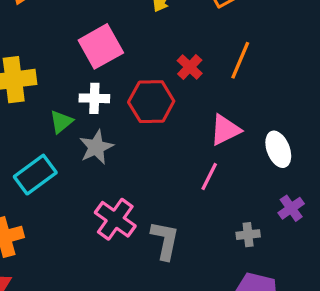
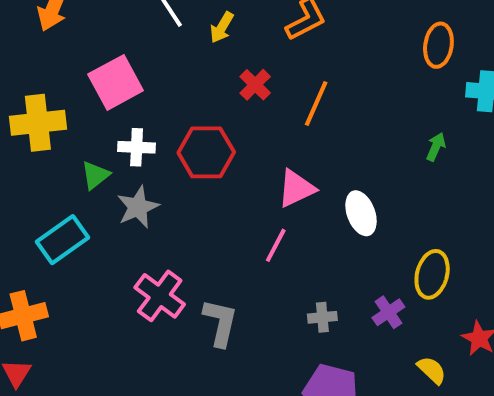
pink square: (101, 46) -> (116, 82), moved
red cross: (190, 67) -> (255, 85), moved
purple cross: (291, 208) -> (388, 312), moved

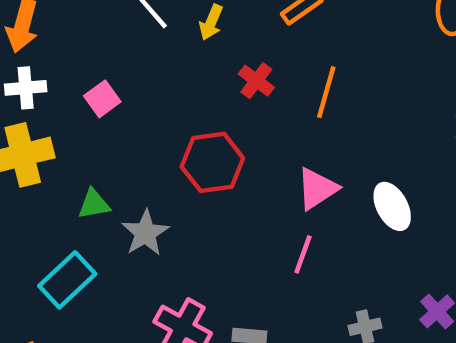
pink square: (116, 82) -> (102, 99), size x0.6
white cross: (137, 147) -> (26, 88), moved
green triangle: (95, 175) -> (94, 204), turned 36

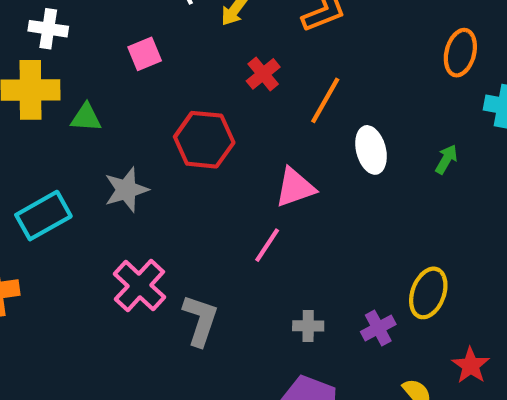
pink square: (102, 99) -> (145, 54), moved
green triangle: (94, 204) -> (86, 118), moved
white ellipse: (392, 206) -> (371, 150), moved

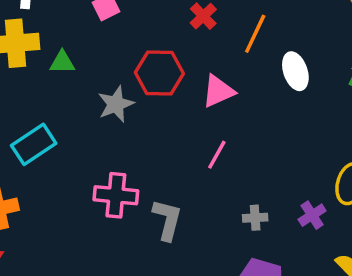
pink triangle: (295, 188) -> (218, 91), moved
gray star: (126, 190) -> (116, 104), moved
pink cross: (139, 286) -> (116, 195), turned -33

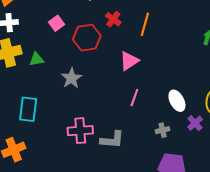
white ellipse: (295, 71) -> (177, 101), moved
red hexagon: (159, 73) -> (87, 38), moved
cyan rectangle: (34, 144) -> (28, 109), turned -40
gray L-shape: (167, 220) -> (112, 140), turned 90

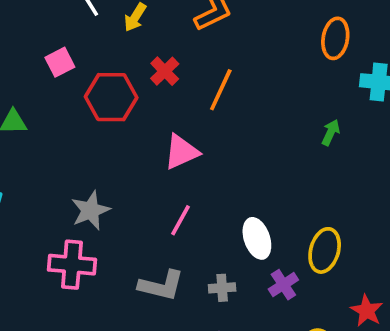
gray star: (71, 78) -> (90, 210), moved
gray L-shape: (112, 140) -> (161, 286), moved

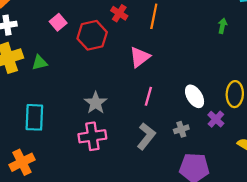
gray L-shape: (161, 286) -> (146, 136), turned -52

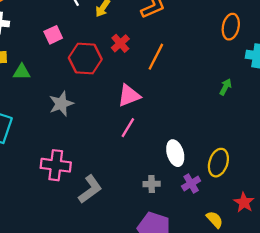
pink line: (148, 96) -> (128, 128), moved
gray star: (96, 103) -> (61, 104), moved
gray L-shape: (146, 136) -> (90, 189), moved

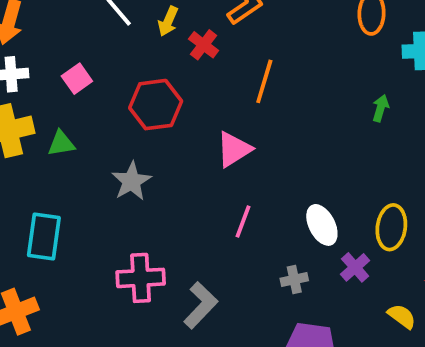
pink square: (53, 35) -> (77, 79), moved
red cross: (120, 43) -> (204, 45), moved
pink line: (128, 128) -> (243, 222), moved

